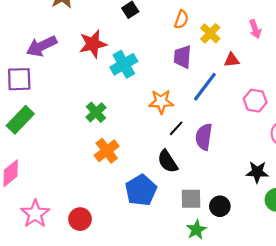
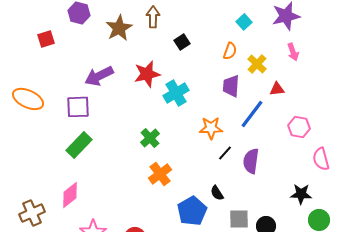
pink arrow: (255, 29) -> (293, 52), moved
black semicircle: (168, 161) -> (217, 193), moved, size x0.7

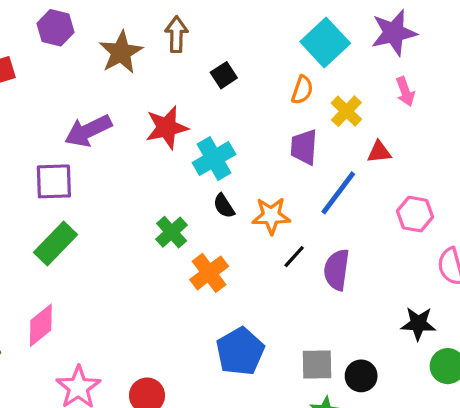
cyan square: (244, 22) -> (325, 42), size x1.8
orange cross: (160, 174) -> (209, 273), moved
black semicircle: (217, 193) -> (224, 206), moved

